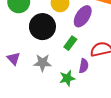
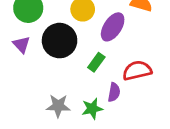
purple triangle: (14, 59) -> (21, 45), moved
gray star: (42, 63) -> (58, 106), moved

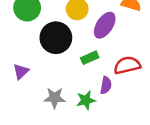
purple triangle: (21, 45) -> (21, 71), moved, turned 30
green rectangle: (96, 62) -> (90, 58), turned 30

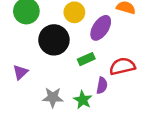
green star: (86, 100) -> (83, 100), turned -30

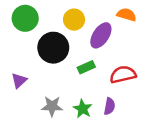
purple semicircle: (102, 85) -> (109, 106), moved

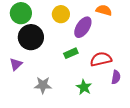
black circle: (53, 48) -> (31, 37), moved
purple semicircle: (109, 106) -> (116, 77), moved
green star: (83, 109) -> (84, 87), moved

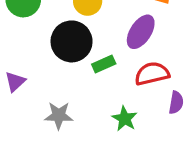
purple ellipse: (83, 27) -> (141, 32), moved
black circle: (31, 37) -> (72, 41), moved

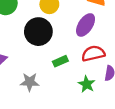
green rectangle: (104, 64) -> (60, 61), moved
green star: (125, 119) -> (87, 84), moved

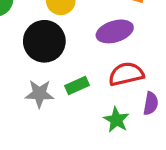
purple ellipse: (86, 25) -> (115, 31), turned 40
gray star: (30, 82) -> (39, 94), moved

